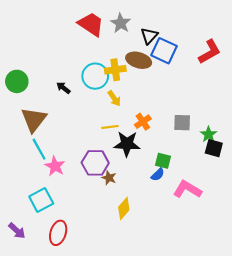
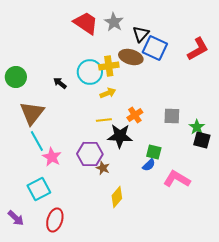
yellow arrow: (114, 98) -> (108, 93), turned -77

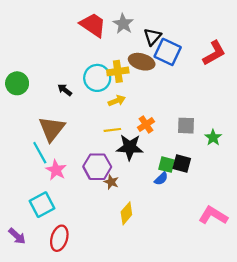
brown triangle: (32, 113) -> (52, 129), moved
black square: (202, 140) -> (182, 163), moved
pink L-shape: (177, 179) -> (213, 215), moved

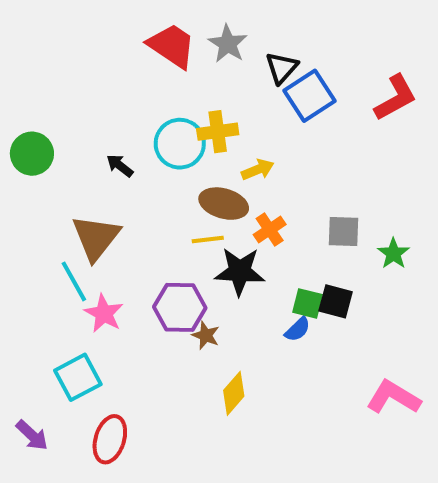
blue square: (168, 52) -> (310, 96), turned 32
brown ellipse: (142, 62) -> (224, 204), moved
yellow arrow: (117, 101) -> (258, 170), moved

